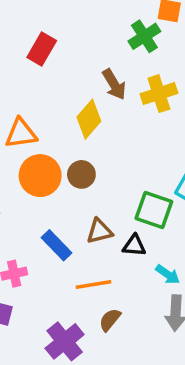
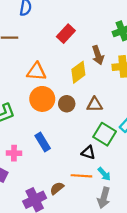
red rectangle: (42, 49) -> (66, 34), moved
brown triangle: (99, 231) -> (95, 104), moved
orange line: (93, 284) -> (81, 176), moved
brown semicircle: (110, 320) -> (57, 188), moved

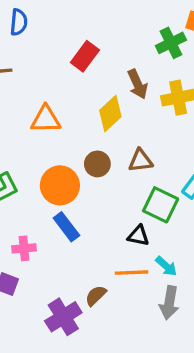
orange circle: (42, 99) -> (60, 185), moved

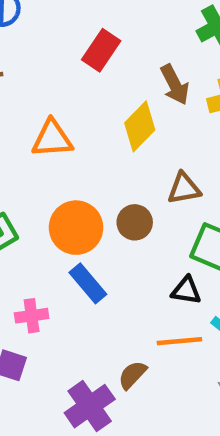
brown circle: (97, 164) -> (135, 222), moved

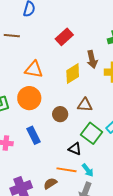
orange circle: (76, 228) -> (29, 98), moved
brown semicircle: (132, 375) -> (50, 183), moved

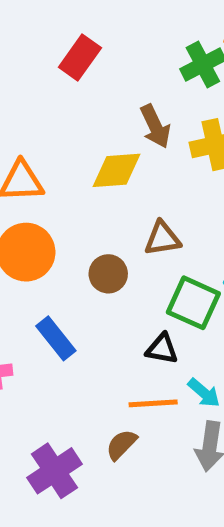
red rectangle: (64, 37) -> (80, 58), moved
yellow diamond: (73, 74) -> (116, 170), turned 40

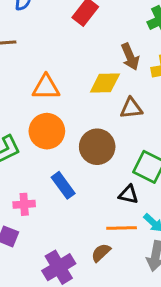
brown triangle: (162, 239) -> (131, 108), moved
brown circle: (108, 274) -> (97, 147), size x1.5

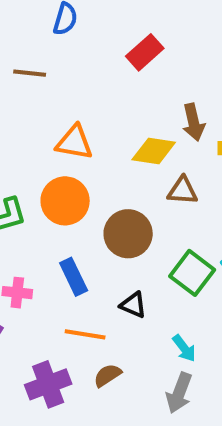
black triangle: (128, 195) -> (133, 305), moved
orange line: (122, 228) -> (85, 334), moved

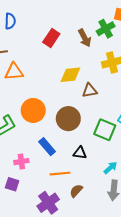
red rectangle: (145, 52) -> (51, 38), moved
brown arrow: (194, 122) -> (85, 38), moved
orange triangle: (74, 142) -> (14, 72), moved
cyan arrow: (184, 348) -> (110, 168), turned -80

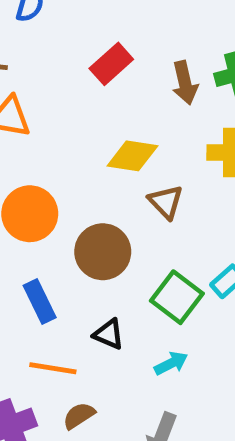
brown triangle: (90, 91) -> (166, 202), turned 42
cyan arrow: (110, 168) -> (171, 363), moved

